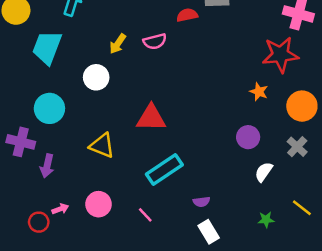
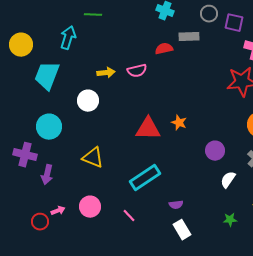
yellow arrow: (118, 44) -> (106, 73), turned -132
orange star: (259, 92) -> (179, 123), moved
red triangle: (151, 118) -> (148, 129), moved

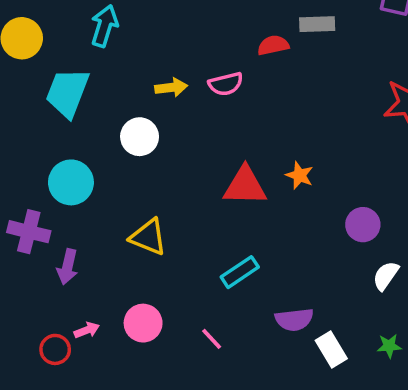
cyan rectangle: (145, 178) -> (240, 272), size x0.7
purple semicircle: (176, 205) -> (294, 320), size x1.5
white rectangle: (182, 230) -> (331, 349), moved

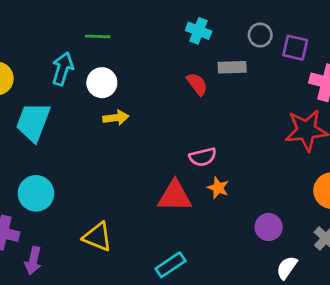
red semicircle: (273, 45) -> (197, 84), turned 65
pink semicircle: (226, 84) -> (203, 157), moved
white circle: (140, 137) -> (102, 83), moved

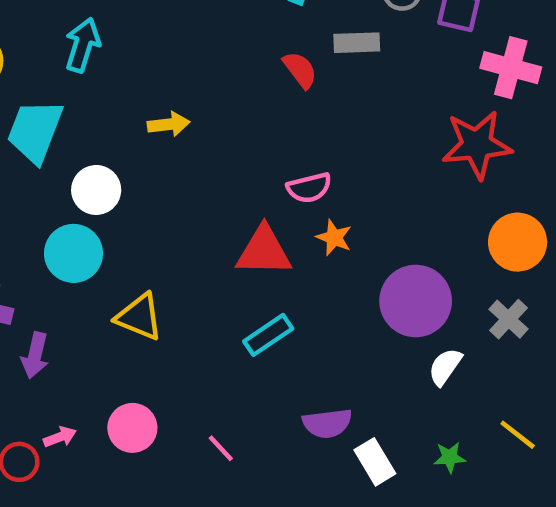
white circle: (102, 83) -> (96, 190), moved
cyan circle: (36, 193) -> (73, 253), moved
purple circle: (269, 227) -> (416, 301), size x1.6
cyan rectangle: (170, 265) -> (268, 335), moved

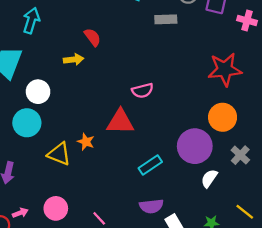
pink cross: (511, 68) -> (247, 21), moved, size x0.7
red semicircle: (300, 70) -> (92, 37), moved
orange star: (334, 238) -> (86, 142), moved
orange circle: (518, 242) -> (223, 117), moved
cyan rectangle: (268, 335) -> (150, 165), moved

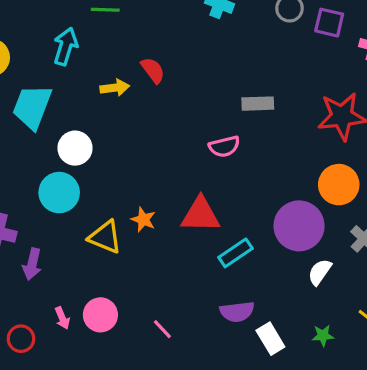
gray rectangle: (166, 19) -> (258, 104), moved
yellow arrow: (74, 59) -> (115, 88), moved
red triangle: (120, 122) -> (201, 215), moved
pink arrow: (20, 213) -> (62, 318), moved, turned 88

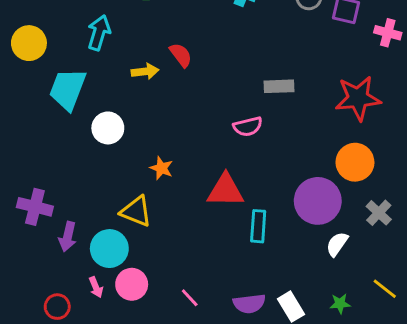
cyan circle: (59, 193) -> (109, 249), moved
orange star: (143, 220) -> (161, 168), moved
cyan rectangle: (235, 253) -> (258, 226), turned -52
purple semicircle: (237, 312) -> (249, 304), moved

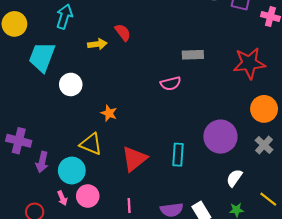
orange circle: (355, 162) -> (264, 109), moved
red triangle: (225, 190) -> (134, 159), moved, turned -40
white semicircle: (337, 244) -> (234, 178), moved
pink line: (190, 298) -> (129, 206), turned 40

